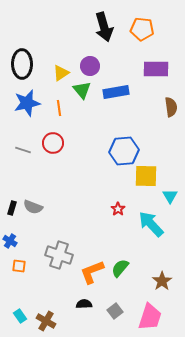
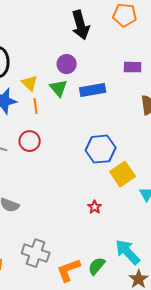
orange pentagon: (142, 29) -> (125, 15), moved
purple rectangle: (156, 69) -> (133, 67), size x0.7
yellow triangle: (61, 73) -> (30, 83), moved, turned -42
yellow square: (146, 176) -> (123, 174), turned -35
cyan arrow: (151, 224) -> (128, 252), moved

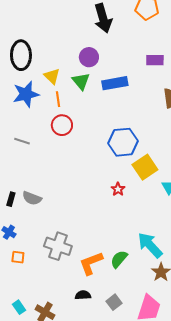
red circle: (30, 141) -> (62, 125), moved
red star: (95, 207) -> (118, 189), moved

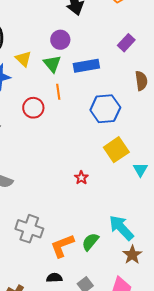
purple rectangle: (155, 60) -> (126, 43), turned -48
orange line: (58, 99) -> (58, 92), moved
blue hexagon: (123, 142) -> (105, 109), moved
red star: (118, 189) -> (81, 178), moved

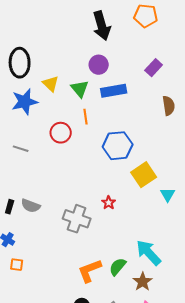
purple circle: (60, 40) -> (99, 65), moved
blue hexagon: (105, 109) -> (118, 146), moved
gray cross: (29, 229) -> (77, 219), moved
brown star: (132, 255) -> (143, 282), moved

